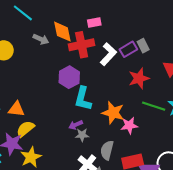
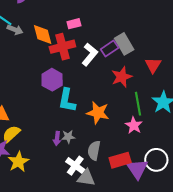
gray arrow: (41, 39) -> (15, 30), moved
gray rectangle: (143, 46) -> (124, 44), size x1.5
green line: (154, 106) -> (138, 104), turned 65
purple arrow: (76, 125) -> (57, 139), moved, turned -56
pink star: (129, 125) -> (134, 125), moved, turned -30

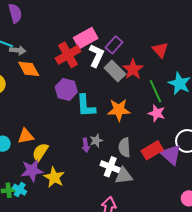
pink rectangle: (74, 24) -> (86, 38), moved, size x1.6
orange diamond: (43, 35) -> (29, 69), moved
gray rectangle: (124, 44) -> (115, 71), moved

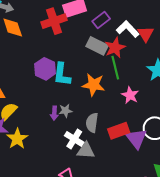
white L-shape: (96, 56) -> (128, 29), moved, turned -80
gray rectangle: (115, 71) -> (97, 46), turned -30
purple hexagon: (66, 90) -> (45, 69), moved
green line: (155, 91) -> (115, 68), moved

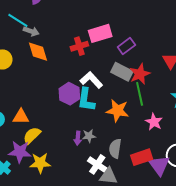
red cross: (54, 21) -> (79, 46), size x0.7
white L-shape: (128, 29) -> (91, 80), moved
yellow star: (17, 139) -> (40, 163), turned 30

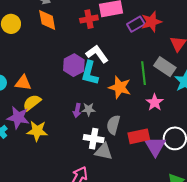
gray rectangle: (122, 72) -> (165, 67), moved
red star: (140, 74) -> (151, 22), moved
white cross: (97, 164) -> (94, 139), turned -30

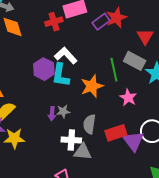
orange star: (120, 87) -> (92, 86), turned -30

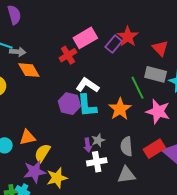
pink star: (128, 98) -> (158, 112), size x1.4
white cross: (71, 140) -> (97, 162), moved

